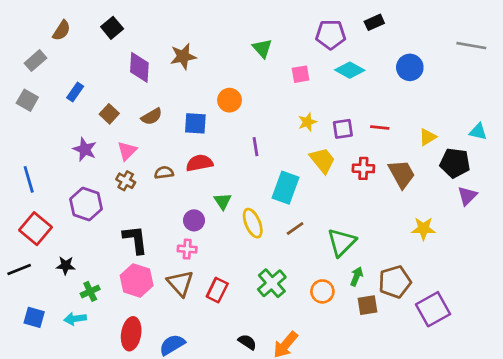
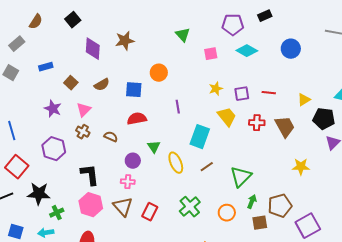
blue rectangle: (75, 92) -> (46, 67), turned 40
brown semicircle: (164, 173) -> (111, 137), moved, turned 32
black star: (66, 265) -> (39, 194), size x1.6

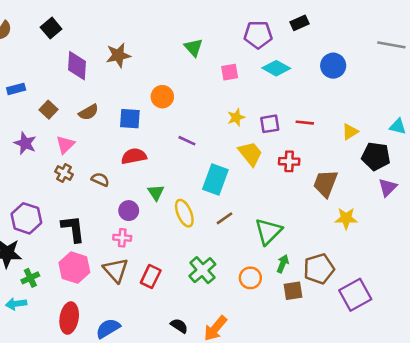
purple line: (178, 107) -> (187, 141), turned -56
brown trapezoid: (285, 127) -> (325, 183), moved, turned -130
purple hexagon: (54, 149) -> (26, 218), moved

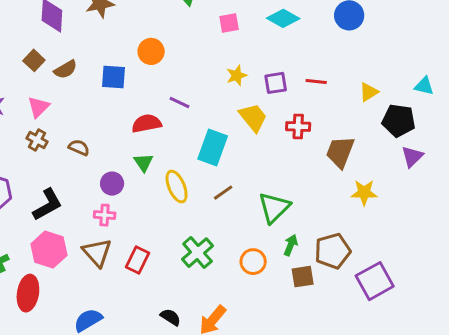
brown square: (48, 110) -> (34, 60), moved
red semicircle: (134, 156) -> (147, 123), moved
black L-shape: (73, 229) -> (47, 205), turned 68
red ellipse: (69, 318) -> (28, 293), moved

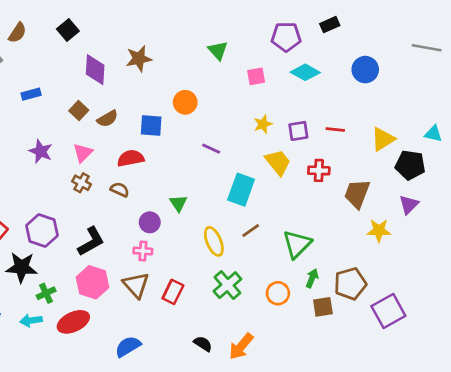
yellow triangle: (369, 92) -> (383, 139), size x1.4
red semicircle: (147, 123) -> (131, 158), moved
purple triangle: (412, 156) -> (409, 205), moved
yellow ellipse: (177, 187) -> (214, 241), moved
red ellipse: (28, 293) -> (73, 322), turned 56

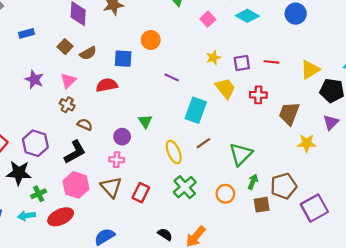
pink square: (256, 76) -> (208, 19), turned -32
brown semicircle: (120, 190) -> (85, 125), moved

